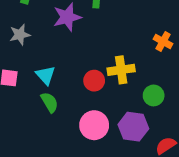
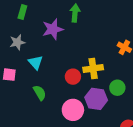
cyan triangle: (45, 75) -> (36, 62), moved
purple hexagon: (133, 127) -> (96, 99), moved

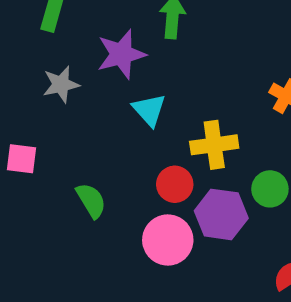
gray star: (17, 42) -> (61, 84), moved
cyan triangle: (36, 62) -> (149, 110), moved
red circle: (73, 77) -> (175, 184), moved

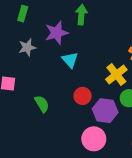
yellow cross: (214, 145) -> (116, 74), moved, turned -30
pink circle: (168, 240) -> (94, 139), moved

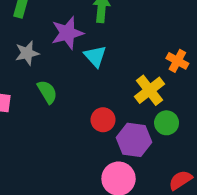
cyan triangle: (70, 60) -> (95, 56), moved
green semicircle: (42, 104) -> (47, 92), moved

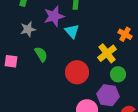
red circle: (103, 120) -> (77, 72), size x1.5
purple hexagon: (134, 140) -> (108, 95), moved

